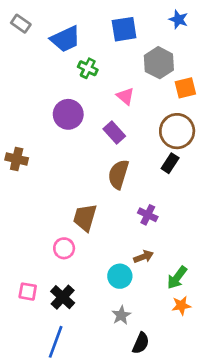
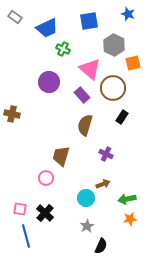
pink triangle: (125, 96) -> (90, 69), size x1.6
brown circle: (177, 131) -> (113, 88), moved
green arrow: (177, 278) -> (127, 199), turned 42
blue line: (56, 342) -> (26, 236), moved, turned -35

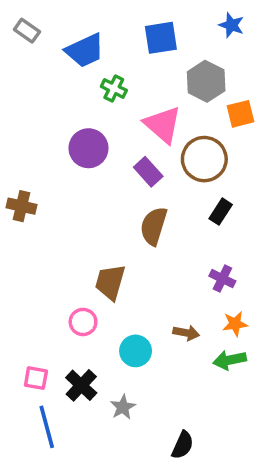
purple cross: (106, 154) -> (222, 279), moved
brown arrow: (103, 184) -> (186, 333), turned 32
cyan circle: (86, 198) -> (136, 351), moved
orange star: (130, 219) -> (235, 324), moved
gray star: (87, 226) -> (123, 407), moved

